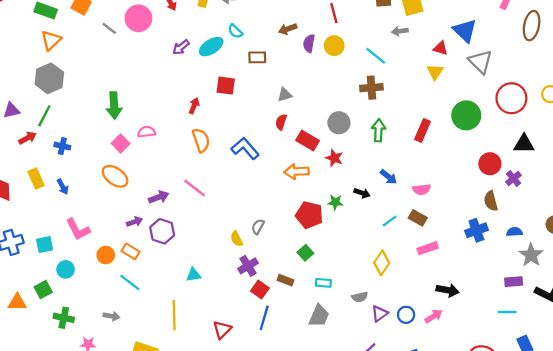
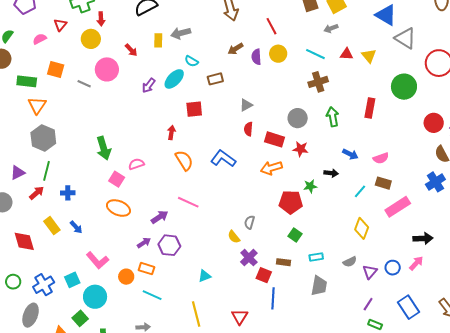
red triangle: (440, 48) -> (347, 54), moved
pink rectangle: (428, 248) -> (398, 207), size x1.4
cyan circle: (66, 269) -> (95, 297), size x1.5

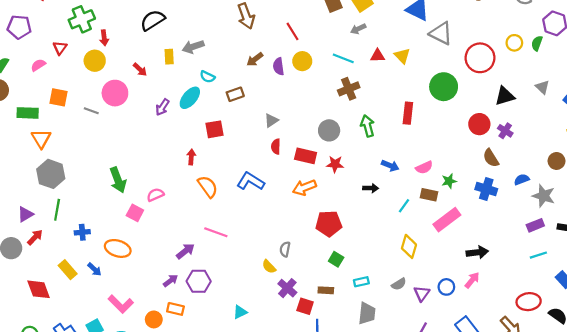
blue cross: (435, 182) -> (486, 189), turned -36
green star: (310, 186) -> (449, 181), moved
red arrow: (37, 193) -> (35, 237), moved
orange ellipse: (118, 208) -> (118, 248), moved

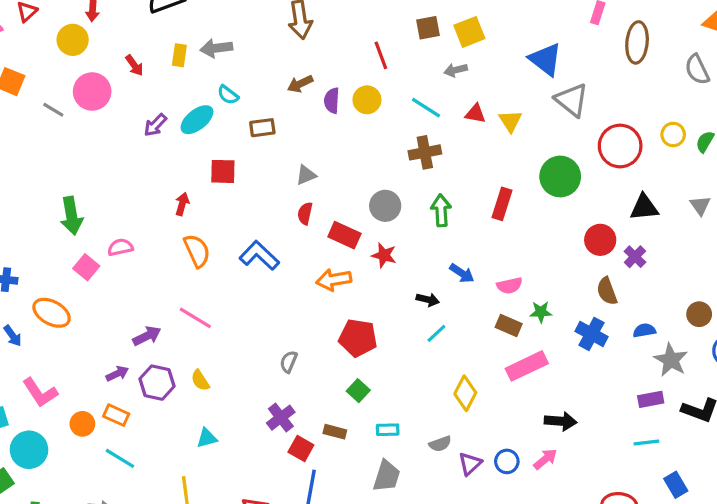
red line: (293, 31) -> (381, 55), moved
cyan line: (404, 206) -> (436, 333), moved
yellow semicircle: (269, 267) -> (200, 380), moved

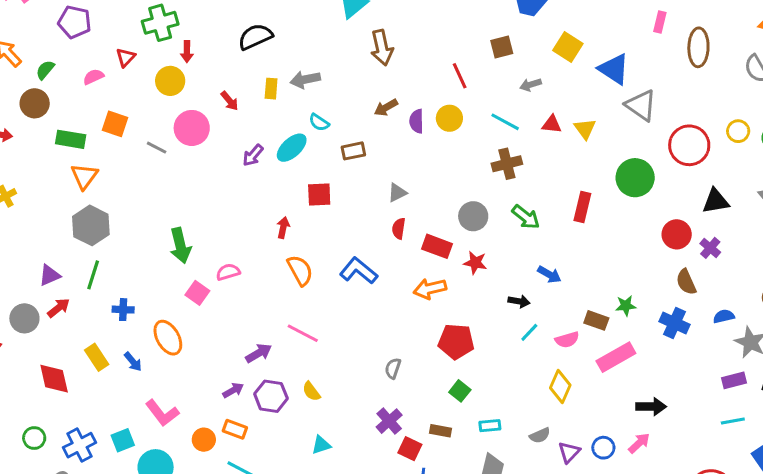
yellow square: (469, 32) -> (568, 47), moved, turned -32
green arrow: (441, 210) -> (526, 217), turned 136
pink semicircle: (510, 286) -> (567, 340), moved
orange ellipse: (52, 313) -> (168, 338), turned 36

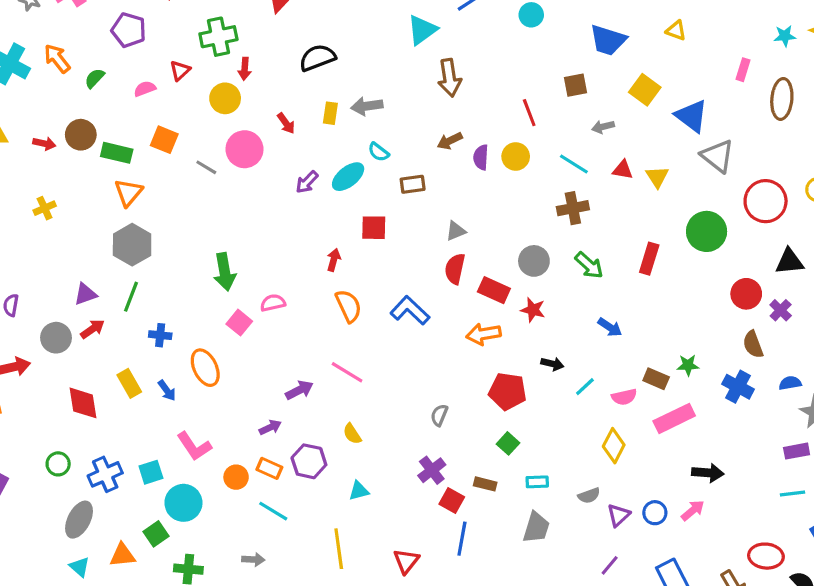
brown circle: (35, 103) -> (81, 135), moved
red semicircle: (399, 229) -> (455, 269), size x1.4
black arrow: (519, 301) -> (552, 364), moved
purple hexagon: (271, 396) -> (309, 461), moved

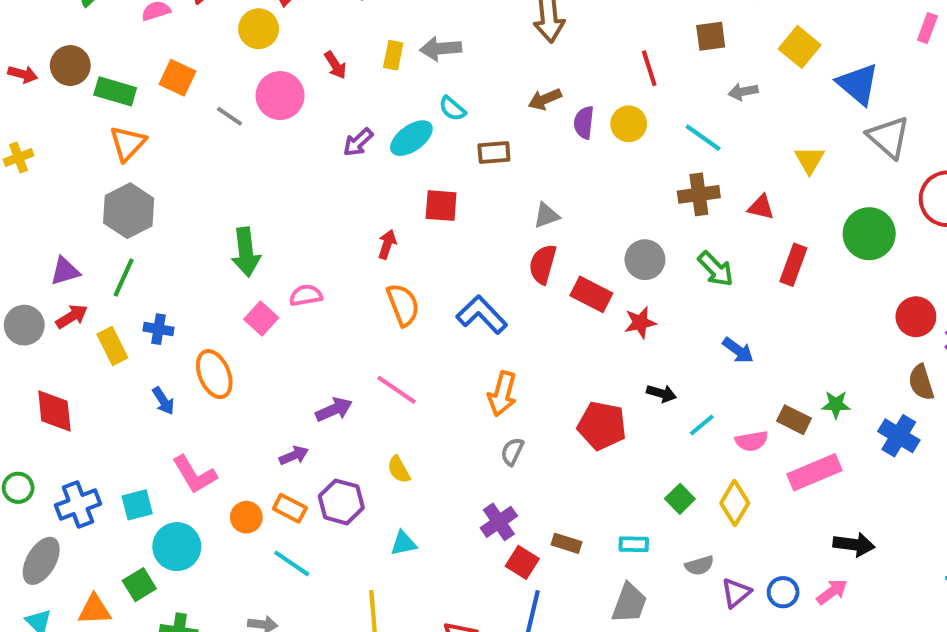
red triangle: (623, 170) -> (761, 207), moved
red star: (533, 310) -> (640, 322), turned -30
orange arrow: (484, 334) -> (502, 394), moved, turned -68
yellow rectangle: (129, 383) -> (112, 346), moved
green square: (508, 443) -> (680, 499), moved

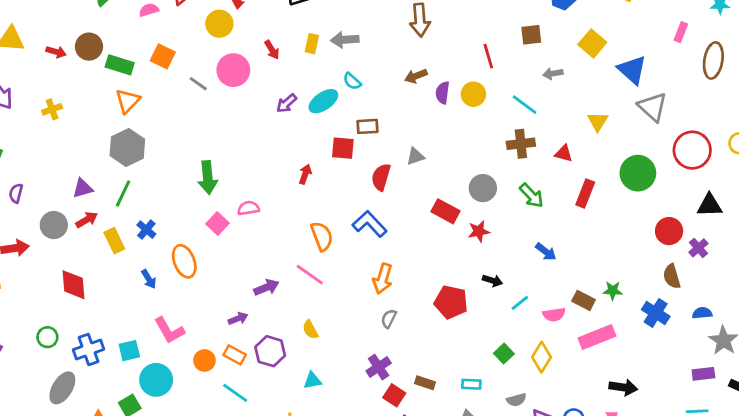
brown rectangle: (494, 152) -> (368, 126), moved
red semicircle: (543, 264) -> (381, 177), moved
orange semicircle: (403, 305) -> (322, 236), moved
blue cross: (159, 329) -> (146, 230), turned 30

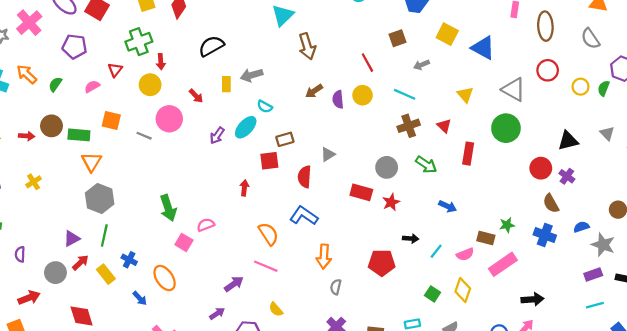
gray triangle: (653, 107) -> (514, 90), moved
red circle: (692, 150) -> (548, 70), moved, size x0.7
red triangle: (564, 153) -> (444, 126), turned 42

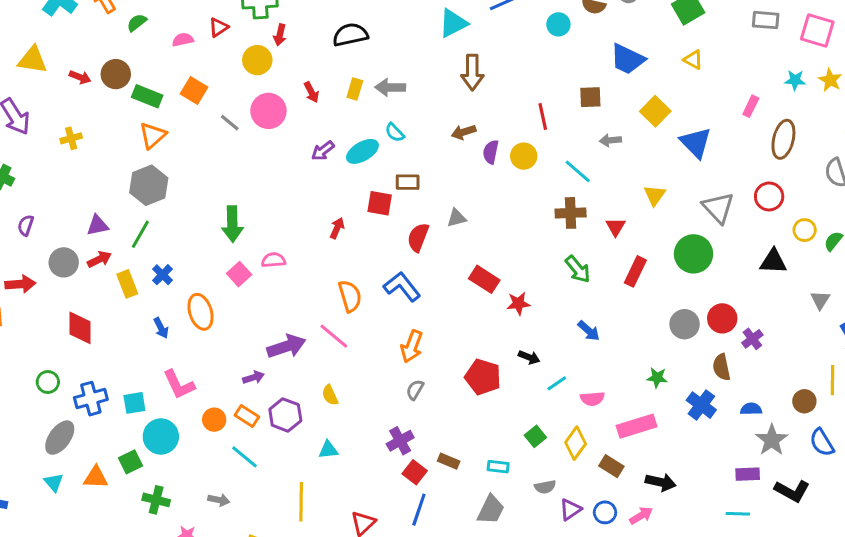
black triangle: (568, 141) -> (773, 261), moved
gray circle: (387, 167) -> (685, 324), moved
brown rectangle: (486, 238) -> (611, 466), moved
purple arrow: (234, 284) -> (286, 346), size x1.4

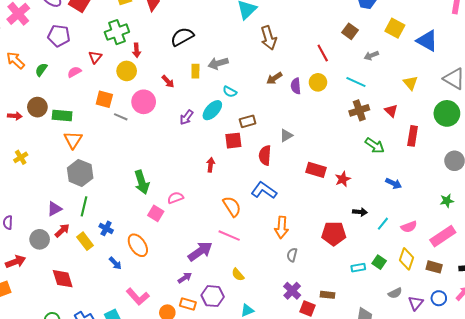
orange square: (194, 91) -> (104, 99), moved
brown square: (590, 97) -> (350, 31), turned -35
cyan rectangle: (498, 467) -> (358, 268), moved

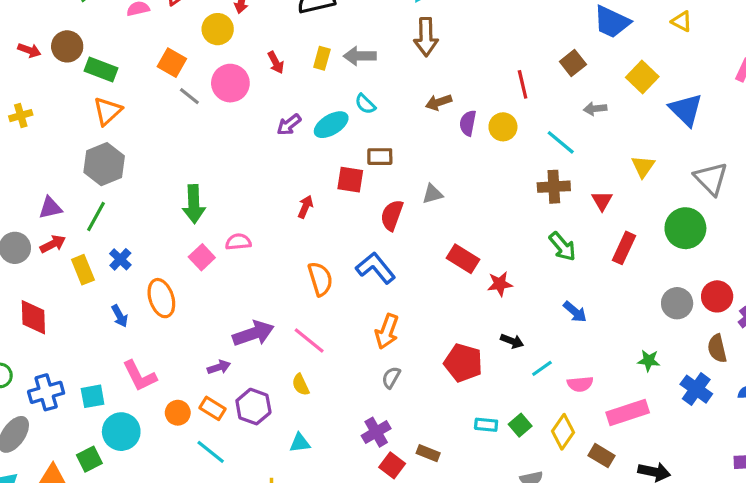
brown arrow: (269, 38) -> (426, 37), moved
pink line: (229, 236) -> (309, 340), moved

